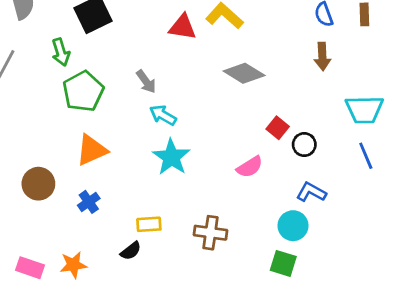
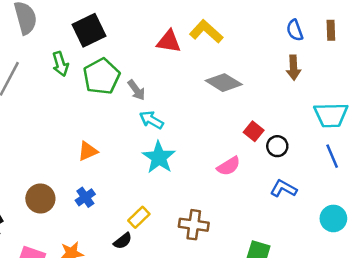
green pentagon: (83, 91) -> (102, 76), moved
orange triangle: (92, 150) -> (88, 151), size x0.7
brown circle: (38, 184) -> (40, 199), moved
yellow rectangle: (149, 224) -> (139, 217), turned -40
cyan circle: (293, 226) -> (333, 218), moved

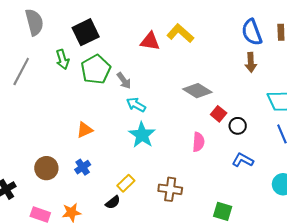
blue semicircle: (295, 30) -> (252, 32), size x1.5
gray diamond: (224, 83) -> (197, 91), moved
pink semicircle: (229, 166) -> (198, 142), turned -54

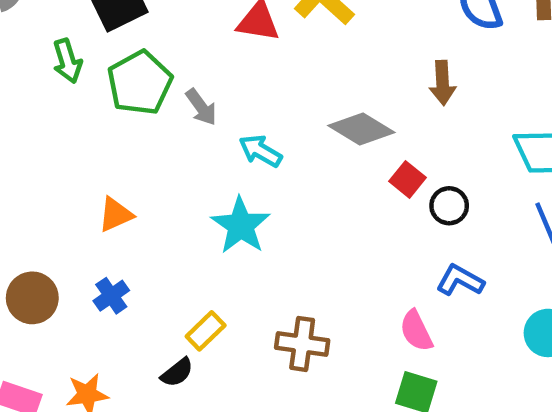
brown arrow: (251, 62) -> (443, 83), moved
cyan arrow: (136, 105) -> (260, 151), moved
pink semicircle: (198, 142) -> (416, 331), moved, turned 150

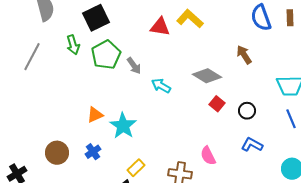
brown arrow: (443, 83) -> (244, 55), turned 150
red square: (407, 179) -> (217, 104), moved
cyan star: (241, 225) -> (123, 126), moved
pink semicircle: (416, 331) -> (208, 156), moved

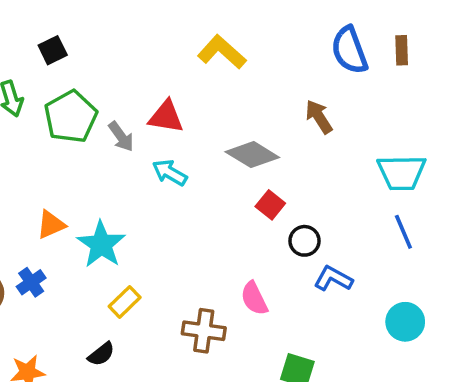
black square: (96, 18) -> (53, 50), size x0.6
red triangle: (160, 27) -> (166, 117), moved
black circle: (247, 111) -> (304, 241), moved
blue cross: (93, 152) -> (31, 282), moved
yellow rectangle: (136, 168) -> (125, 302), moved

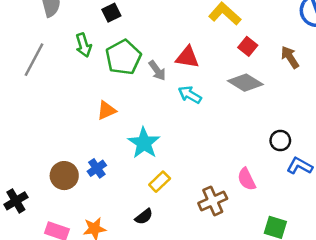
red square: (270, 205) -> (248, 46), moved
orange triangle: (51, 225) -> (106, 110), moved
brown cross: (204, 331) -> (213, 201), turned -32

